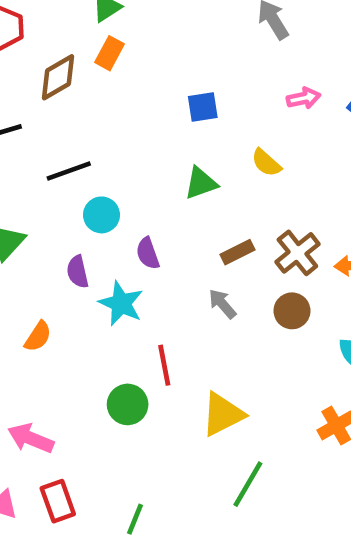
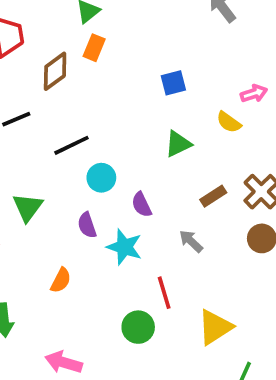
pink arrow: (304, 98) -> (254, 94), moved
gray arrow: (222, 304) -> (191, 241), moved

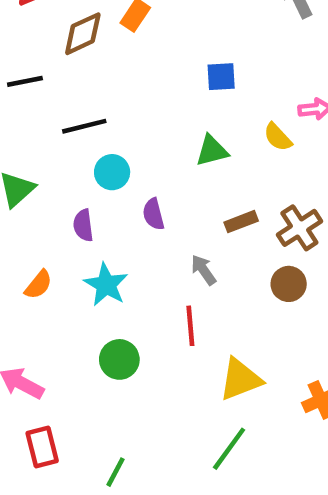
cyan star: (124, 247) -> (106, 285), moved
red line: (164, 293) -> (190, 326), moved
yellow triangle: (215, 327) -> (240, 379), moved

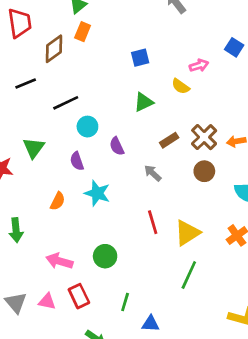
red line: (190, 326) -> (153, 222), moved
green circle: (119, 359) -> (105, 256), moved

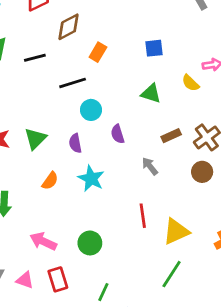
orange rectangle: (83, 32) -> (98, 52), moved
green triangle: (144, 102) -> (151, 93), turned 35
green triangle: (34, 148) -> (35, 139), moved

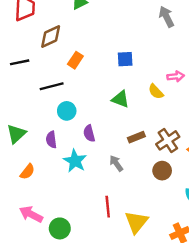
cyan star: (91, 179) -> (75, 161), moved
yellow triangle: (176, 231) -> (136, 222), turned -30
pink arrow: (43, 241) -> (31, 214), moved

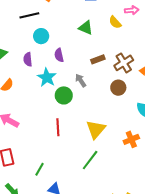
red line: (108, 207) -> (58, 127), moved
green circle: (60, 228) -> (64, 95), moved

